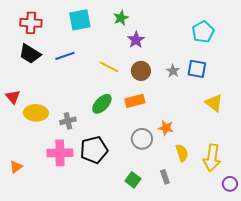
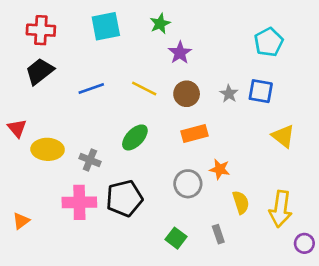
black trapezoid: (30, 54) -> (40, 71), turned 110
blue line: (65, 56) -> (91, 88), moved
orange rectangle: (135, 101) -> (194, 133), moved
gray cross: (68, 121) -> (90, 160), turned 35

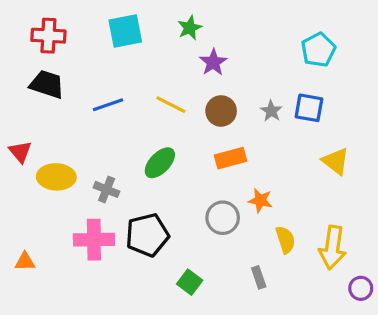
black trapezoid: (40, 71) -> (47, 84), turned 56
orange triangle: (21, 221) -> (25, 262), turned 36
green square: (176, 238) -> (190, 282), moved

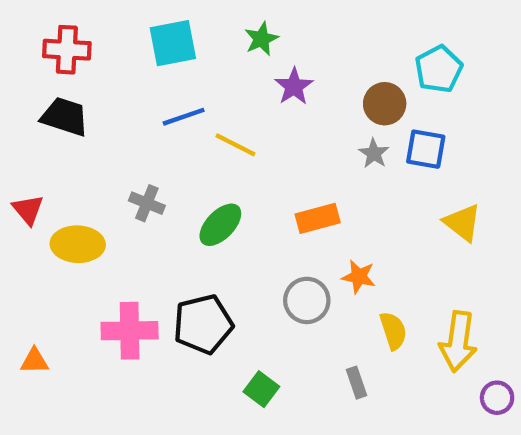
blue line: (108, 105) -> (184, 117), moved
brown circle: (221, 111) -> (385, 104), moved
gray cross: (107, 189) -> (147, 203), moved

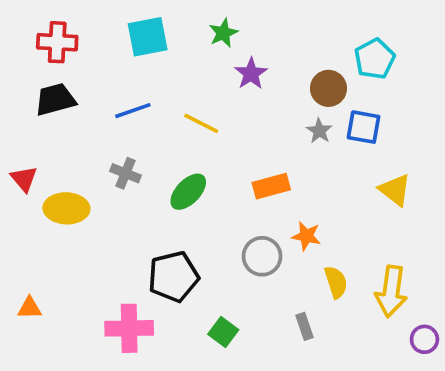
black trapezoid: (65, 117) -> (55, 99), turned -33
blue line: (184, 117) -> (133, 111), moved
pink cross: (130, 331) -> (129, 328), moved

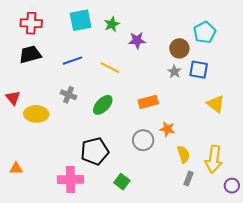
green star: (223, 33) -> (112, 24), moved
purple star: (251, 74) -> (137, 40), turned 30
gray rectangle: (304, 326) -> (188, 179), moved, turned 40

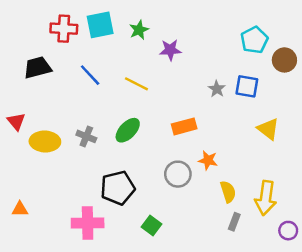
red cross: (31, 23) -> (64, 29), moved
brown circle: (179, 48) -> (284, 60), moved
blue line: (73, 61) -> (90, 75), turned 66
gray cross: (68, 95) -> (86, 136), moved

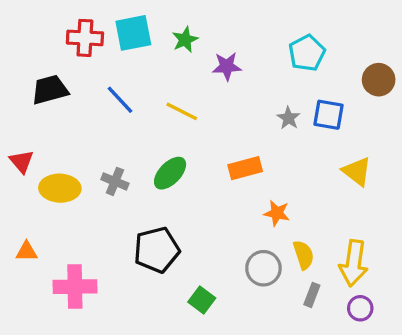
cyan pentagon: (254, 40) -> (307, 53), moved
gray circle: (178, 174) -> (263, 268), moved
orange triangle: (20, 209) -> (27, 252), moved
pink cross: (88, 223) -> (75, 287), moved
purple circle: (288, 231) -> (360, 308), moved

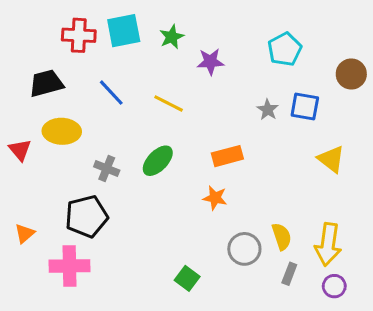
yellow ellipse: (60, 188) -> (62, 131), moved
orange star: (277, 213) -> (215, 198), moved
black pentagon: (157, 250) -> (87, 216), moved
orange triangle: (27, 252) -> (25, 233), turned -40

